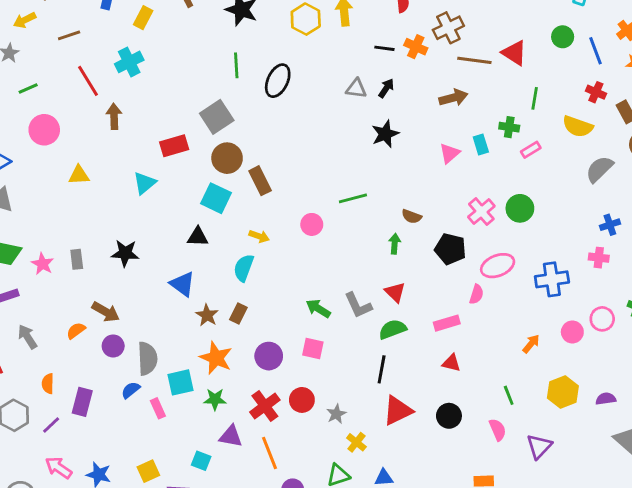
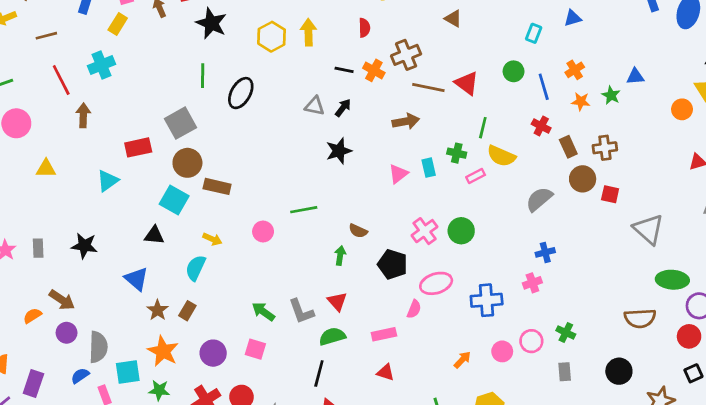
yellow semicircle: (578, 127) -> (501, 156), moved
brown rectangle: (260, 181) -> (217, 186), turned -55
pink cross: (599, 258) -> (532, 283), turned -30

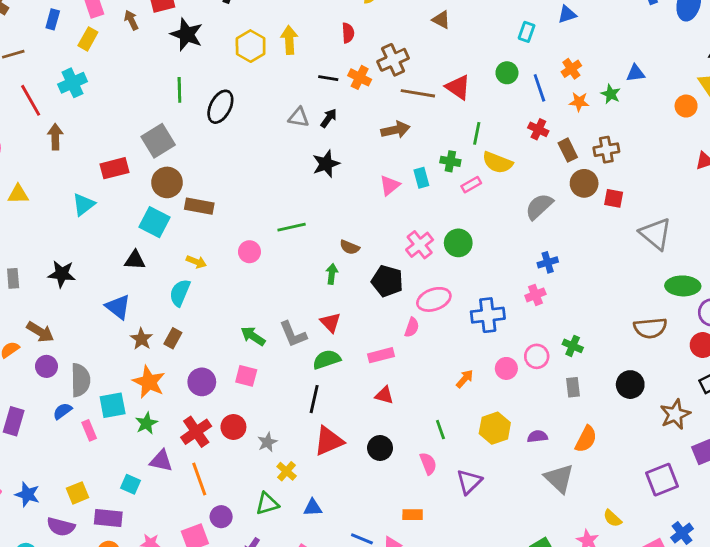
green star: (159, 390) -> (146, 423), turned -30

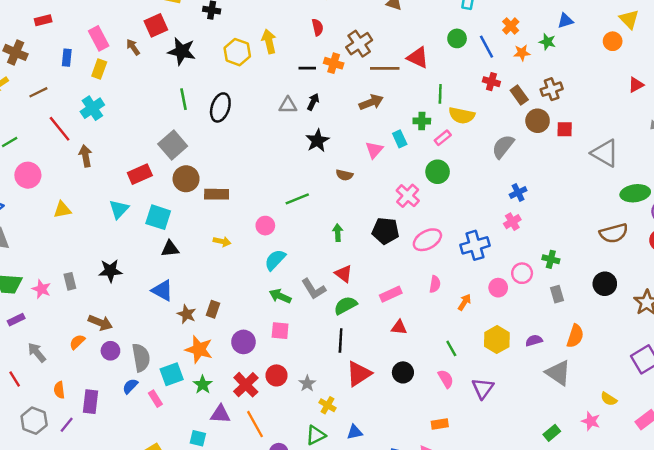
cyan square: (155, 222) -> (158, 217), moved
green circle: (458, 243) -> (438, 172), moved
brown semicircle: (350, 247) -> (344, 175), moved
cyan semicircle: (180, 293) -> (275, 260), moved, turned 30
pink semicircle: (412, 327) -> (435, 284), moved

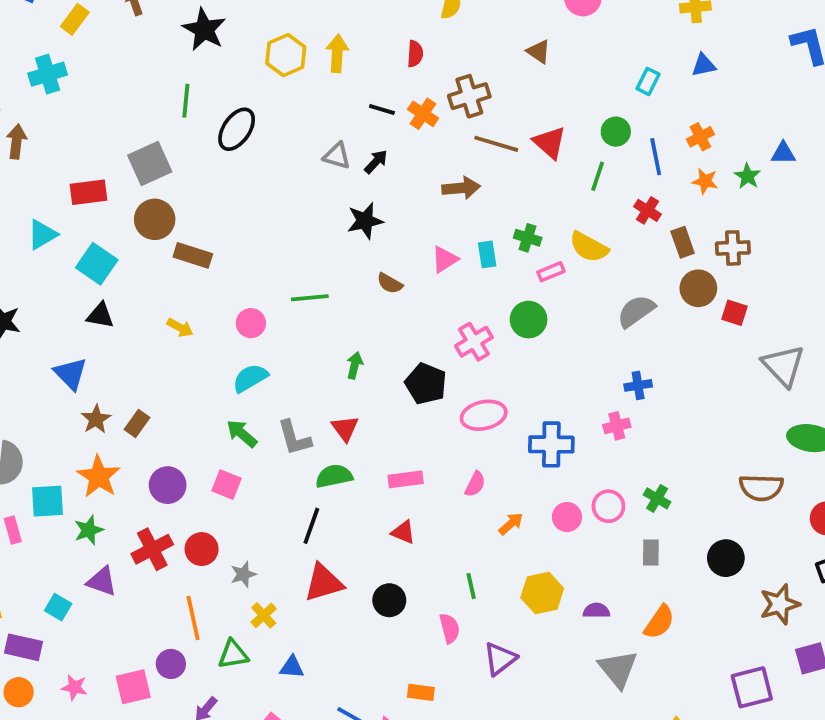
green line: (440, 94) -> (598, 176), moved
orange line: (255, 424) -> (193, 618), moved

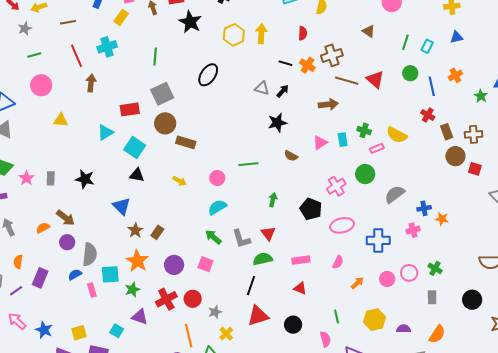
green line: (186, 101) -> (155, 56), moved
green line: (598, 176) -> (405, 42), moved
orange star: (705, 181) -> (442, 219), moved
gray semicircle: (636, 311) -> (395, 194), moved

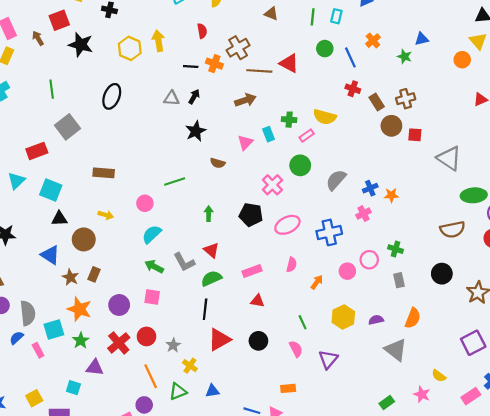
brown circle: (165, 123) -> (84, 239), moved

